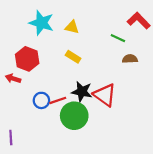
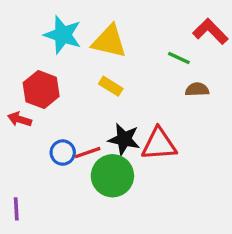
yellow triangle: (72, 27) -> (109, 41), size x1.6
red triangle: (105, 95) -> (159, 144), turned -40

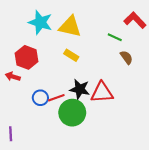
brown semicircle: (197, 89) -> (126, 57), turned 56

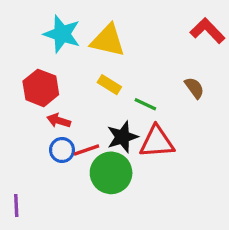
green line: (115, 37) -> (145, 104), moved
red arrow: (13, 76) -> (59, 121), moved
black star: (80, 89) -> (122, 137), turned -30

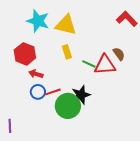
yellow rectangle: (109, 85) -> (67, 52), turned 40
black star: (122, 137) -> (81, 95), moved
red triangle: (157, 142) -> (105, 65), moved

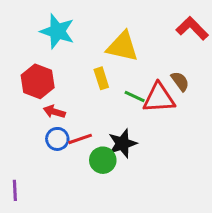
yellow triangle: (66, 25) -> (122, 47), moved
green circle: (68, 106) -> (103, 160), size x0.7

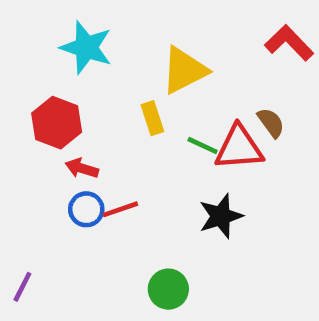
yellow triangle: (122, 47) -> (184, 70), turned -40
black star: (122, 143) -> (221, 216), moved
green circle: (103, 160) -> (168, 289), moved
purple line: (15, 190) -> (22, 287), turned 30

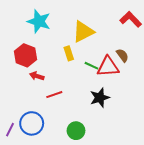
blue circle: (86, 209) -> (32, 123), moved, size x1.5

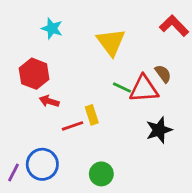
cyan star: (39, 21) -> (52, 28), size x0.7
yellow triangle: (83, 32) -> (111, 42), turned -40
yellow rectangle: (69, 53) -> (92, 115), moved
black star: (100, 98) -> (159, 130), moved

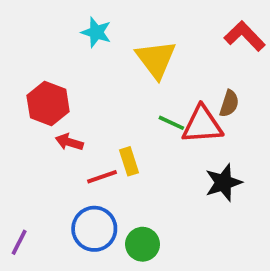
cyan star: (52, 28) -> (96, 32), moved
brown semicircle: (163, 74) -> (229, 104), turned 54
blue circle: (42, 164) -> (94, 229), moved

